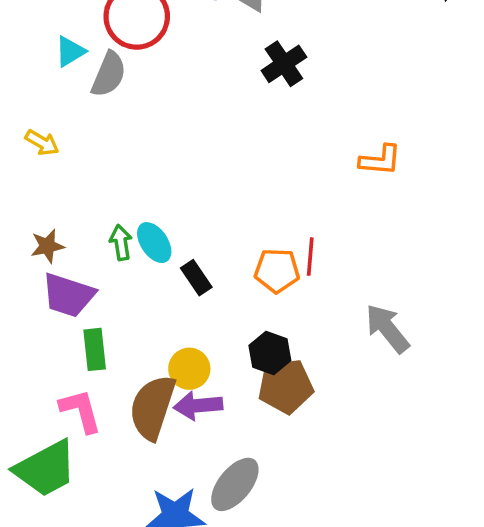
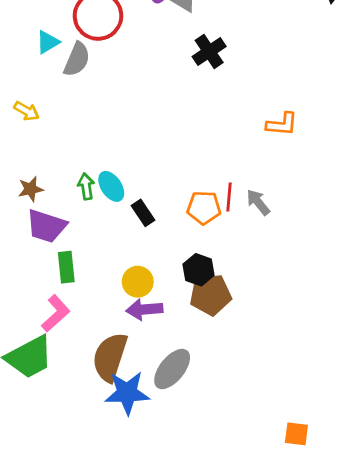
gray arrow: (387, 328) -> (258, 202), moved, size x0.7
brown semicircle: (152, 407) -> (110, 357), moved
pink L-shape: (81, 411) -> (56, 313), turned 63

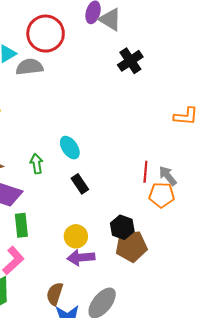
gray semicircle: (77, 59) -> (29, 67), turned -120
cyan ellipse: (111, 186) -> (70, 148), moved
orange pentagon: (204, 208) -> (162, 195), moved
brown semicircle: (110, 357) -> (55, 294), size x0.6

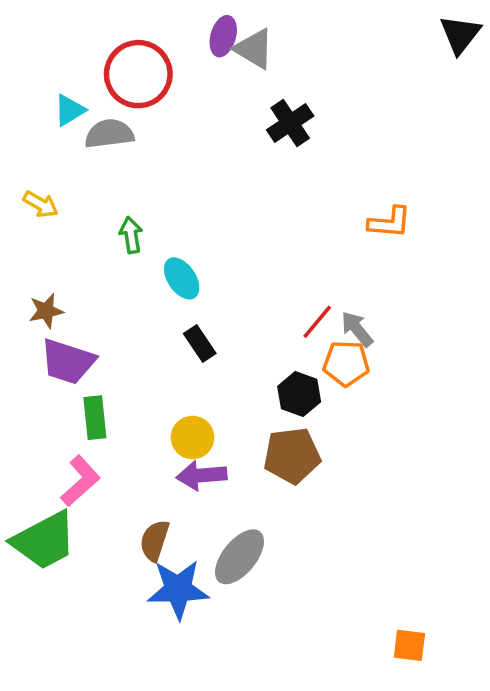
green arrow: (37, 164) -> (131, 235), moved
red line: (145, 172) -> (317, 322), turned 35
black hexagon: (122, 227) -> (299, 394), moved

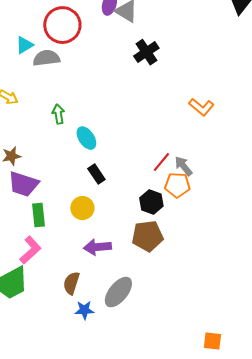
orange L-shape: (390, 222) -> (201, 107), turned 35
yellow circle: (193, 437) -> (82, 208), moved
blue star: (178, 589) -> (84, 310), size x0.6

